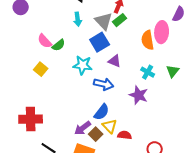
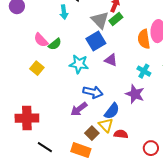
cyan arrow: (78, 19) -> (64, 12), moved
blue arrow: (104, 84) -> (93, 92), moved
blue semicircle: (102, 112) -> (112, 111), moved
purple arrow: (83, 128) -> (79, 109), moved

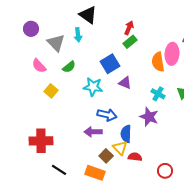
gray triangle: (100, 20) -> (56, 43), moved
pink semicircle: (41, 40) -> (39, 66), moved
purple arrow: (79, 109) -> (93, 132), turned 36
blue semicircle: (112, 111) -> (126, 134), turned 144

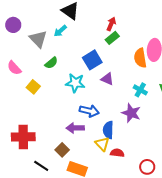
cyan arrow: (78, 35) -> (60, 31), turned 56
pink semicircle: (39, 66) -> (14, 68), moved
brown square: (106, 156) -> (62, 150), moved

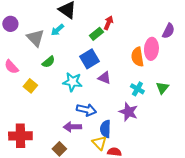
green rectangle: (112, 38) -> (96, 34), moved

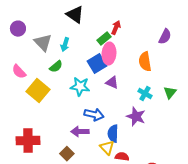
cyan arrow: (57, 30) -> (65, 45), moved, turned -32
purple semicircle: (168, 31) -> (165, 37), moved
pink ellipse: (151, 49) -> (109, 54), moved
yellow square: (30, 86) -> (38, 91), size x1.6

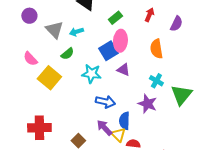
red arrow: (116, 28) -> (149, 15), moved
green rectangle: (104, 39) -> (115, 18), moved
cyan arrow: (65, 45) -> (76, 32), turned 56
green triangle: (170, 93) -> (181, 95), moved, size x1.6
purple arrow: (80, 132) -> (104, 128), moved, turned 48

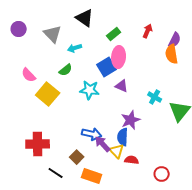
purple circle: (29, 16) -> (19, 29), moved
gray triangle: (54, 30) -> (53, 34), moved
orange semicircle: (156, 49) -> (172, 54), moved
blue arrow: (105, 102) -> (92, 134), moved
purple star: (147, 104) -> (131, 120), moved, turned 30

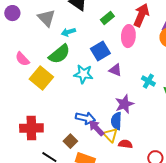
red arrow: (148, 31) -> (141, 15), size x1.6
pink ellipse: (119, 57) -> (128, 36), moved
green semicircle: (66, 70) -> (59, 54), size x1.6

